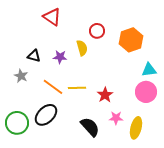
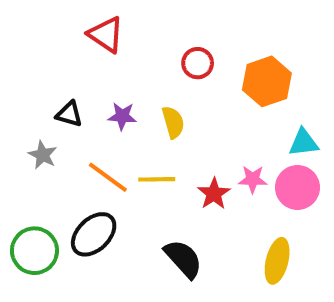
yellow semicircle: (82, 48) -> (173, 122), moved
pink star: (116, 118) -> (253, 179), moved

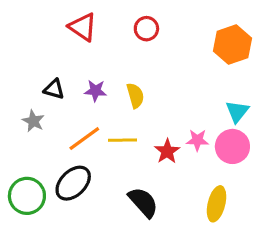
red circle: (198, 63) -> (146, 29), moved
orange hexagon: (267, 81) -> (232, 45), moved
cyan triangle: (304, 143) -> (237, 111), turned -45
orange line: (108, 177) -> (84, 139), turned -72

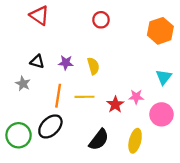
red triangle: (83, 27) -> (39, 15), moved
orange line: (84, 139) -> (58, 96), turned -45
pink circle: (232, 146) -> (161, 114), moved
black semicircle: (143, 202) -> (99, 140), turned 80
yellow ellipse: (217, 204) -> (135, 141), moved

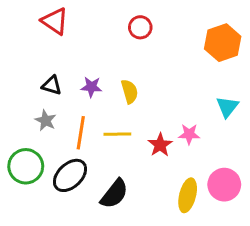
gray star: (23, 84) -> (46, 120), moved
pink circle: (161, 114) -> (224, 185), moved
green circle: (19, 135) -> (26, 166), moved
black semicircle: (99, 140) -> (114, 194), moved

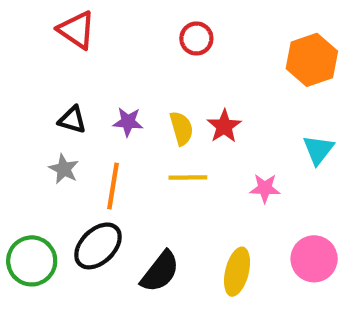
yellow line: (117, 134) -> (188, 178), moved
red star: (160, 145) -> (224, 126), moved
green circle: (26, 166) -> (32, 261), moved
yellow ellipse: (188, 195) -> (237, 272), moved

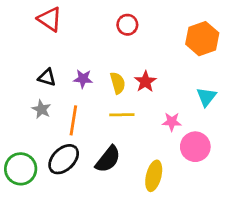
pink circle: (314, 259) -> (195, 147), moved
black semicircle: (160, 272) -> (108, 159), moved

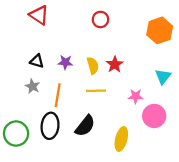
black ellipse: (64, 159) -> (50, 126), turned -40

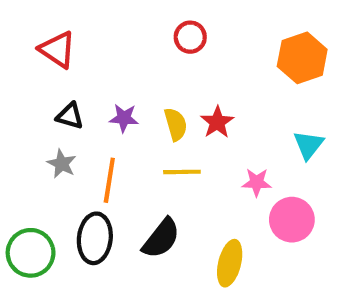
red triangle: (39, 15) -> (58, 50), moved

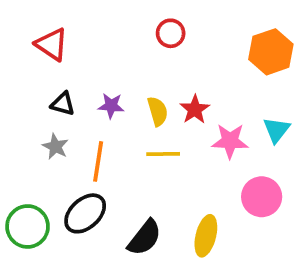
pink star: (257, 182) -> (230, 141), moved, size x1.4
black ellipse: (95, 238) -> (85, 213), turned 42
black semicircle: (161, 238) -> (145, 238), moved

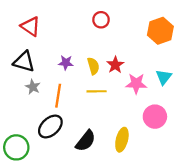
black triangle: (63, 104) -> (24, 62), moved, size x1.5
green circle: (28, 226) -> (16, 147), moved

